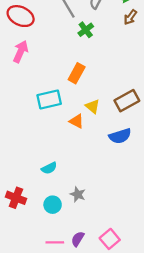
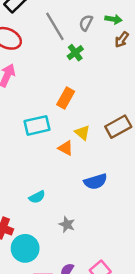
blue semicircle: (120, 136) -> (96, 182), moved
cyan circle: (53, 205) -> (25, 248), moved, size x1.5

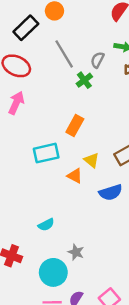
gray semicircle: (86, 23) -> (97, 60), moved
blue semicircle: (96, 182) -> (111, 192), moved
cyan circle: (25, 248) -> (53, 272), moved

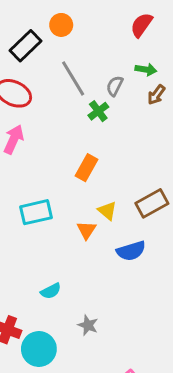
cyan rectangle: (46, 153) -> (36, 212), moved
orange triangle: (75, 176) -> (86, 230), turned 35
cyan circle: (53, 272) -> (39, 349), moved

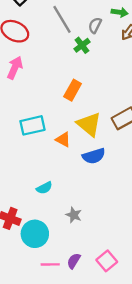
yellow triangle: (107, 211) -> (89, 124), size x1.6
orange triangle: (86, 230) -> (63, 140), moved, turned -35
blue semicircle: (131, 251) -> (94, 156), moved

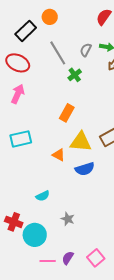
gray semicircle: (95, 25) -> (86, 50), moved
yellow triangle: (89, 124) -> (81, 142), turned -35
cyan rectangle: (33, 125) -> (21, 139), moved

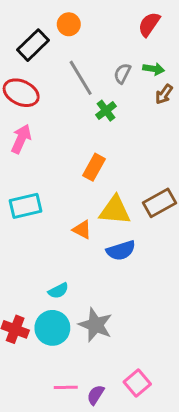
gray star: (68, 219) -> (96, 325), size x1.6
cyan circle: (35, 235) -> (52, 328), moved
purple semicircle: (68, 258) -> (96, 395), moved

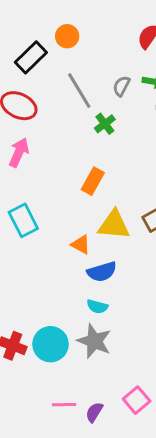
cyan rectangle: (26, 206) -> (23, 220), turned 76
blue semicircle: (121, 250) -> (102, 272), moved
cyan semicircle: (58, 291) -> (97, 306), moved, turned 42

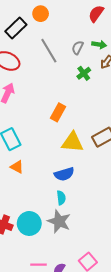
green cross: (105, 124) -> (84, 73), moved
orange triangle: (81, 245) -> (17, 167), moved
cyan semicircle: (97, 306) -> (61, 198), turned -112

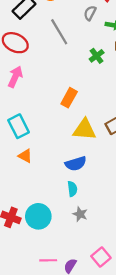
gray semicircle: (78, 48) -> (90, 13), moved
gray star: (59, 221) -> (80, 214), moved, size x0.6

